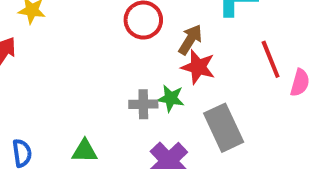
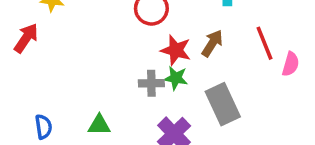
brown arrow: (190, 40) -> (212, 43), moved
red star: (198, 67) -> (176, 50), moved

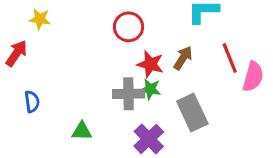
pink semicircle: (291, 64) -> (253, 77), size x1.4
gray cross: (151, 83) -> (129, 94), size x1.4
blue semicircle: (44, 127) -> (32, 102), moved

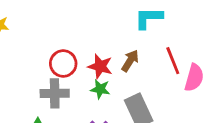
red circle: (129, 27) -> (63, 64), moved
gray cross: (129, 94) -> (55, 93), moved

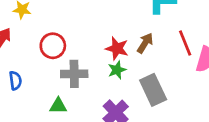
red circle: (63, 64) -> (53, 46), moved
green star: (100, 89) -> (117, 70), turned -30

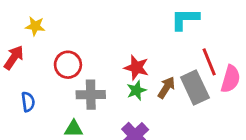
brown arrow: (145, 43) -> (166, 87), moved
gray rectangle: (153, 90) -> (195, 87), moved

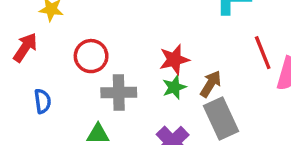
red star: (136, 68) -> (174, 60), turned -30
gray rectangle: (195, 87) -> (221, 118), moved

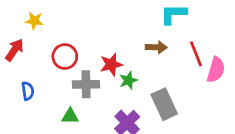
red star: (174, 60) -> (111, 64), moved
brown arrow: (211, 84) -> (156, 47), moved, turned 60

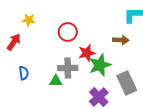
red circle: (65, 57) -> (68, 32), moved
green star: (128, 80) -> (100, 65), size x1.6
green triangle: (70, 116) -> (56, 81), moved

